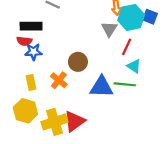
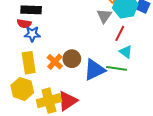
brown circle: (78, 62) -> (72, 59), moved
yellow rectangle: (31, 82) -> (29, 63), size x1.5
blue triangle: (101, 87) -> (94, 70), turned -30

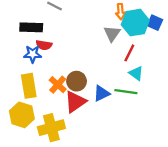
red semicircle: (24, 24) -> (44, 45), moved
blue triangle: (94, 70) -> (102, 93), size x0.7
red triangle: (68, 101) -> (75, 102), moved

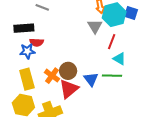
blue triangle: (102, 93) -> (91, 79), turned -35

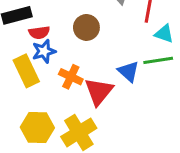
blue star: (27, 51) -> (44, 51), moved
brown circle: (68, 71) -> (86, 27), moved
yellow rectangle: (27, 79) -> (26, 71), moved

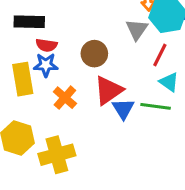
red triangle: (99, 91) -> (108, 90), moved

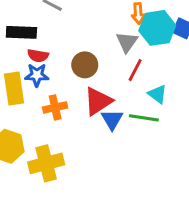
red line: (160, 55) -> (135, 70), moved
orange cross: (65, 98) -> (55, 107), turned 35

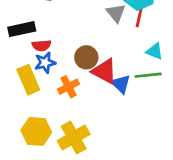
brown circle: (85, 65) -> (86, 57), moved
red line: (135, 70) -> (139, 17), moved
red triangle: (98, 101) -> (104, 71), turned -44

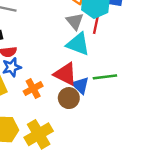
cyan triangle: (155, 51) -> (78, 44), moved, size x1.5
brown circle: (86, 57) -> (69, 98), moved

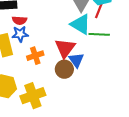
red triangle: (65, 74) -> (65, 48), turned 30
green line: (105, 77) -> (99, 34), moved

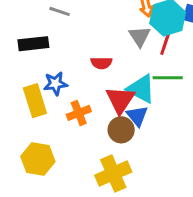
red semicircle: (19, 20) -> (101, 63), moved
cyan triangle: (81, 24) -> (141, 89), moved
yellow cross: (33, 96) -> (113, 174), moved

